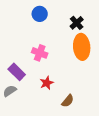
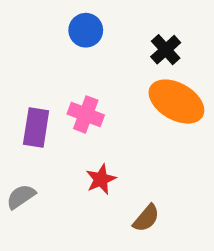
orange ellipse: (82, 47) -> (176, 102), turned -55
purple rectangle: (17, 72) -> (36, 127), moved, turned 54

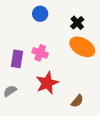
red star: (101, 179) -> (47, 83), size x1.6
brown semicircle: (146, 218) -> (77, 101), moved

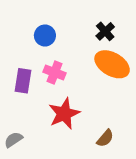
blue circle: (40, 14) -> (45, 36), moved
gray semicircle: (10, 91) -> (13, 140), moved

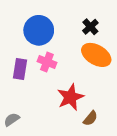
blue circle: (45, 36) -> (39, 30), size x1.6
red star: (64, 114) -> (70, 97), moved

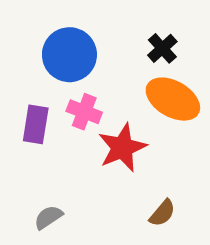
red star: (70, 97) -> (122, 148), moved
gray semicircle: (12, 120) -> (48, 217), moved

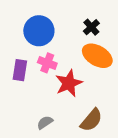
brown semicircle: (162, 213) -> (91, 120), size x1.5
gray semicircle: (48, 217) -> (45, 122), moved

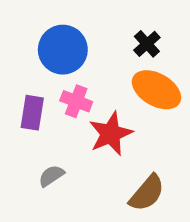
gray semicircle: (45, 122) -> (51, 176), moved

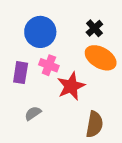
brown semicircle: (147, 193) -> (94, 124), turned -30

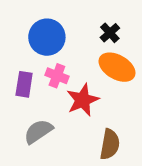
gray semicircle: (33, 113) -> (38, 131), size x1.5

